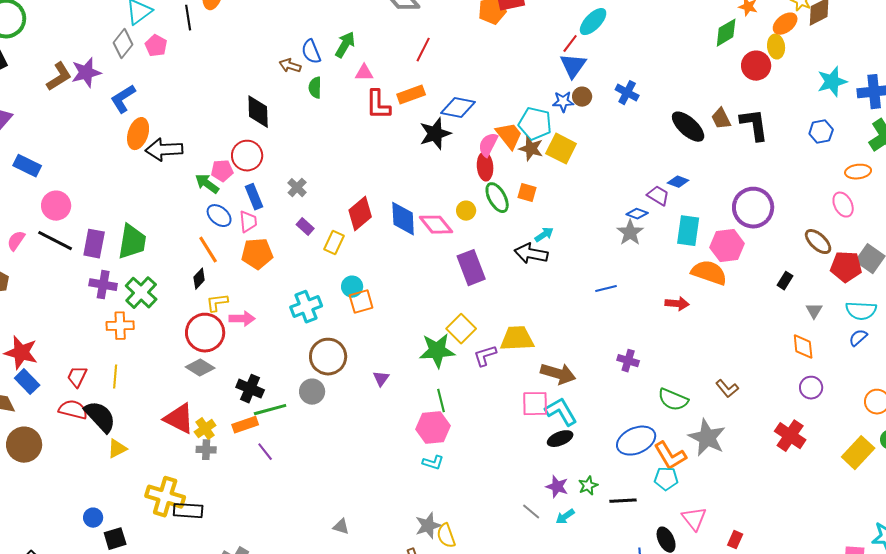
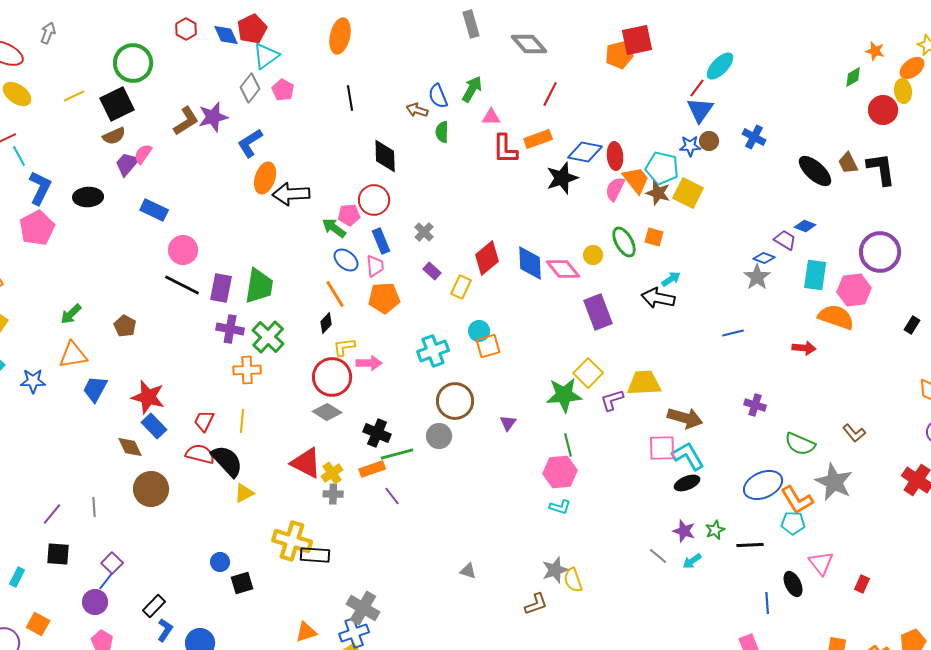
black line: (188, 18) -> (350, 98), moved
green diamond: (726, 33) -> (853, 77), size x0.7
red ellipse: (485, 167) -> (615, 156), moved
pink semicircle: (16, 241) -> (143, 154), moved

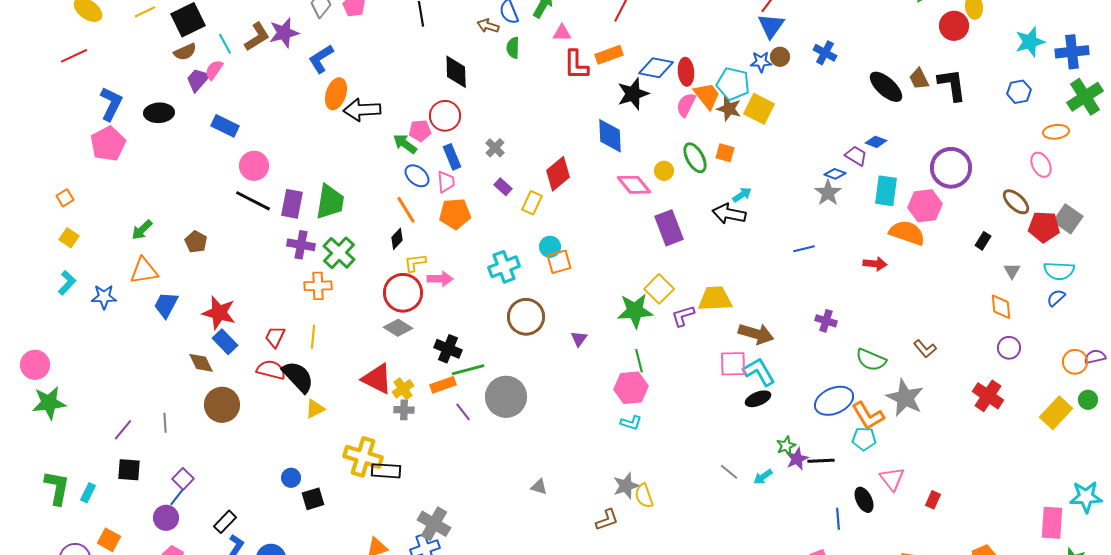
cyan line: (19, 156) -> (225, 44), moved
blue diamond: (530, 263) -> (610, 136), moved
gray circle: (439, 436) -> (506, 397), moved, size x1.6
purple star: (684, 531) -> (797, 459), moved, turned 30

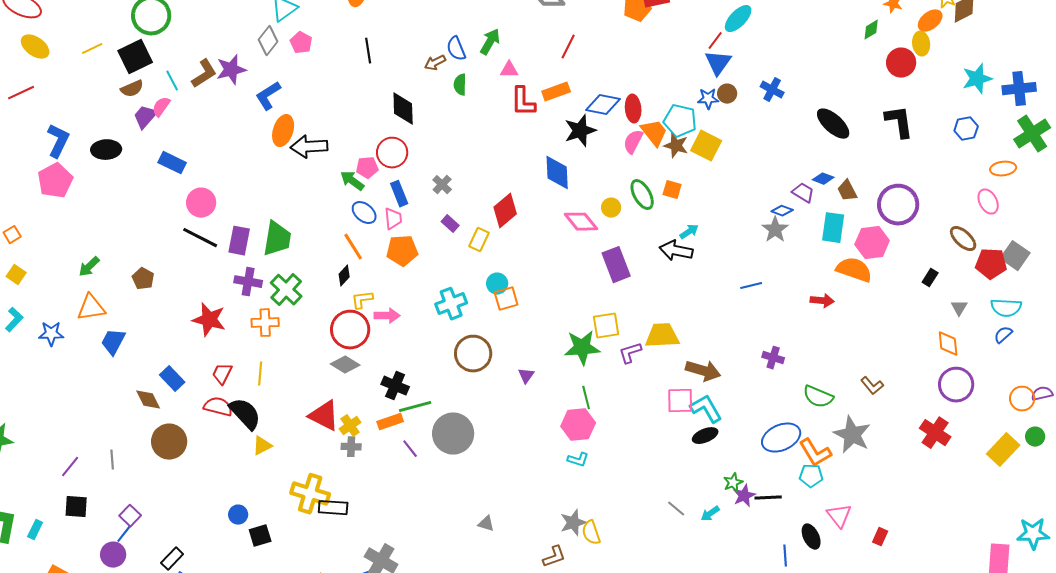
brown arrow: (488, 26) -> (435, 63), turned -45
brown trapezoid: (919, 79) -> (847, 191), moved
yellow square: (659, 289) -> (606, 326), turned 36
red star: (219, 313) -> (209, 320), moved
purple circle: (1009, 348) -> (956, 385), size x1.5

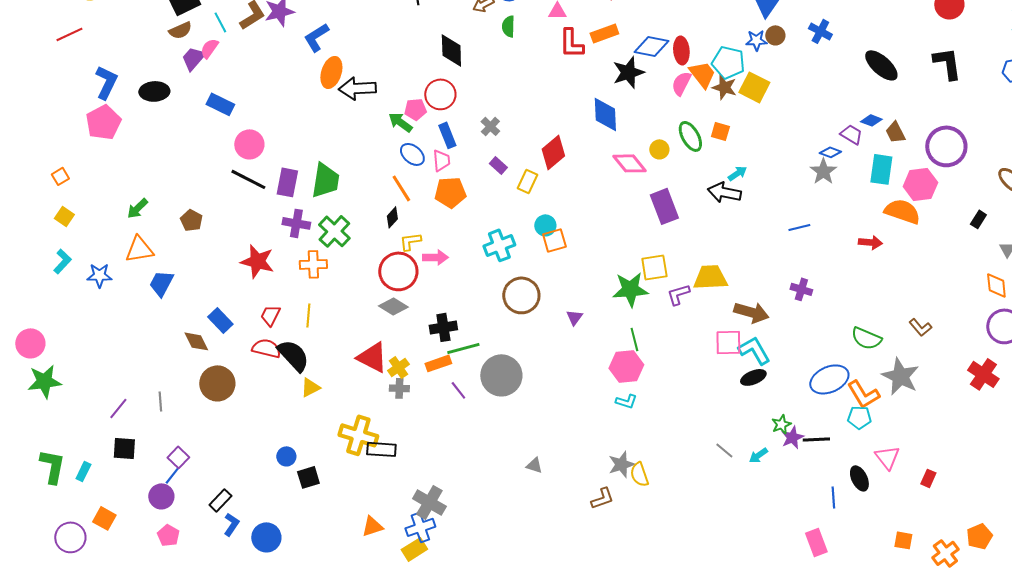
purple cross: (773, 358) -> (801, 289), moved
black cross: (395, 386) -> (443, 327), turned -32

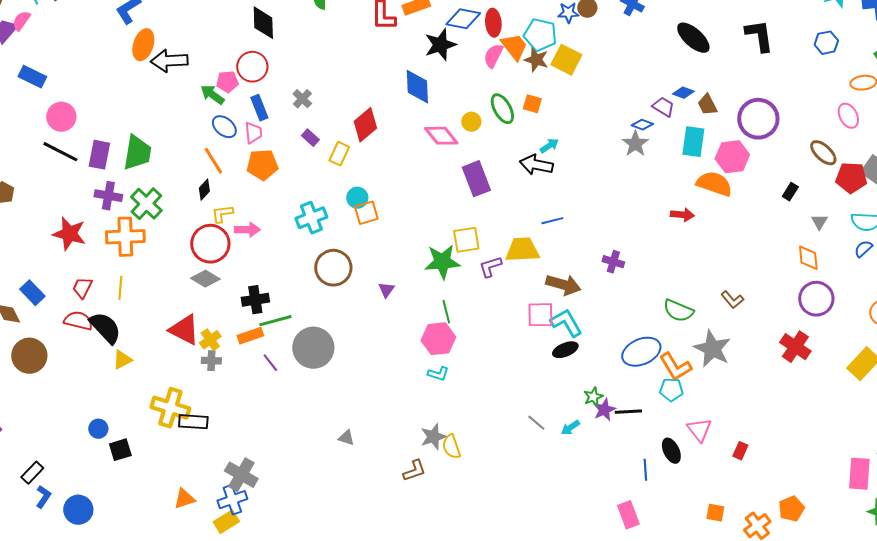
blue line: (799, 227) -> (552, 221), moved
orange cross: (313, 264) -> (125, 237), size x1.4

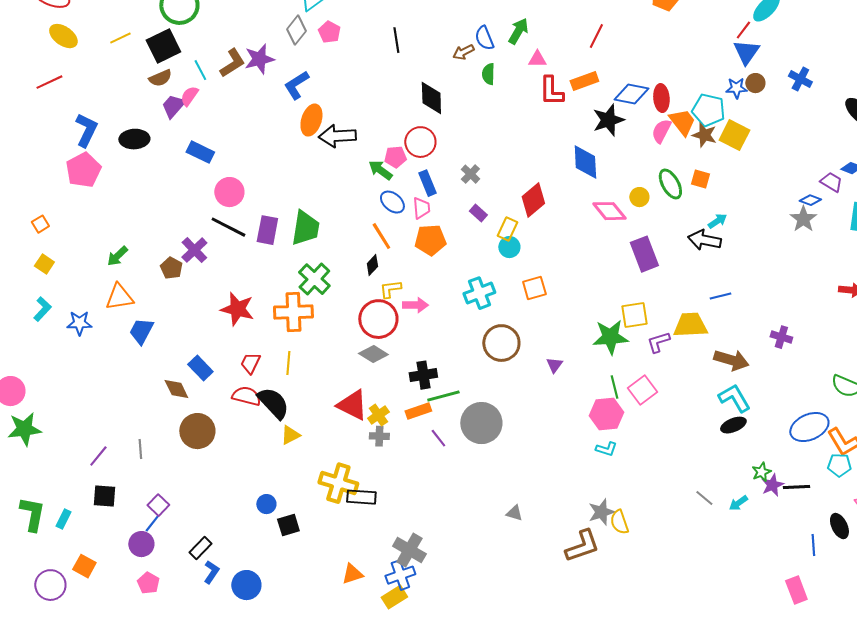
purple cross: (108, 196) -> (194, 250), moved, turned 36
cyan circle: (357, 198) -> (509, 247), moved
pink square: (540, 315) -> (642, 390), moved, turned -36
brown L-shape: (414, 471) -> (582, 546), size x1.5

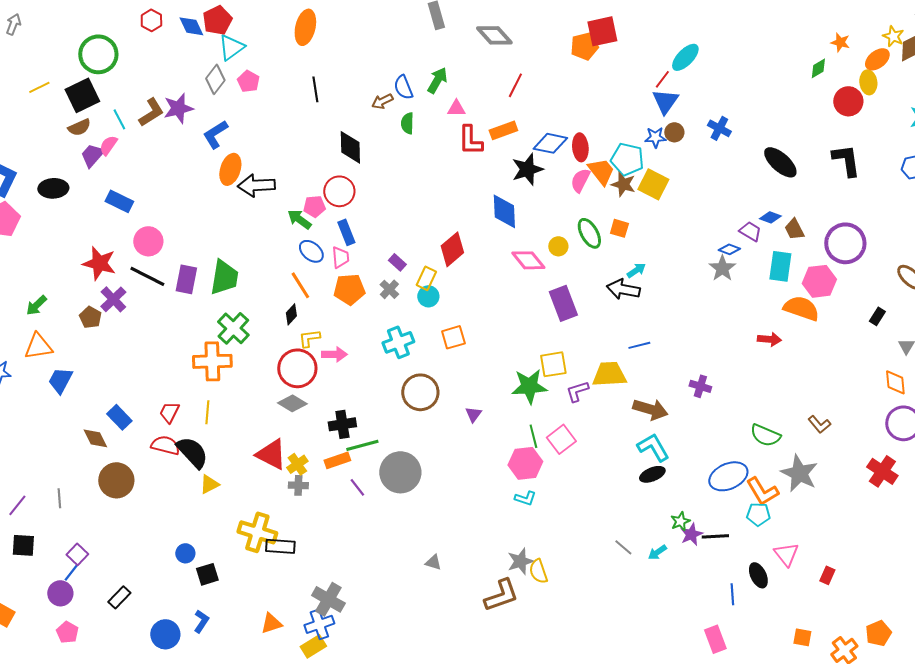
gray cross: (470, 174) -> (389, 289), moved
red star: (237, 309) -> (99, 263), moved
blue L-shape: (211, 572) -> (201, 621), moved

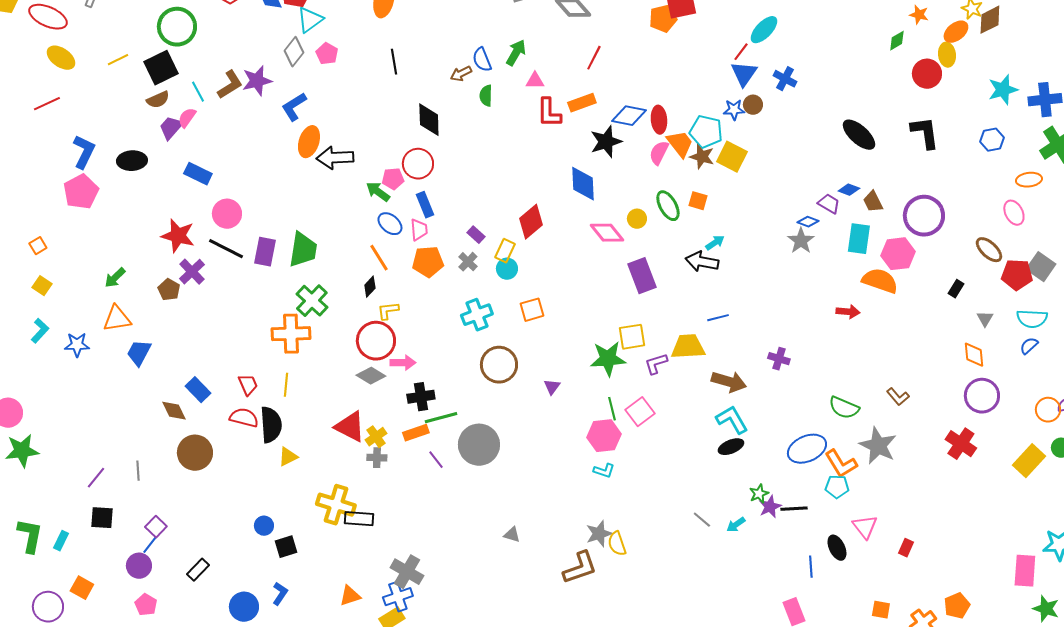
blue cross: (719, 128) -> (785, 79), moved
pink arrow: (334, 354) -> (403, 363), moved
red trapezoid: (169, 412) -> (248, 385), turned 130
black semicircle: (192, 452) -> (271, 425), turned 39

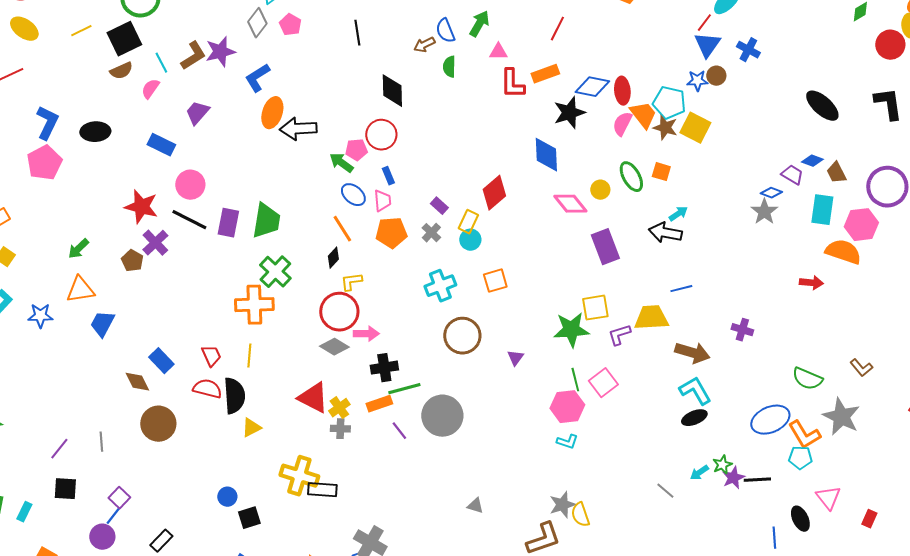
purple trapezoid: (171, 128) -> (197, 113), moved
blue rectangle: (425, 205) -> (388, 176), size x0.7
cyan arrow: (736, 525) -> (699, 473), moved

